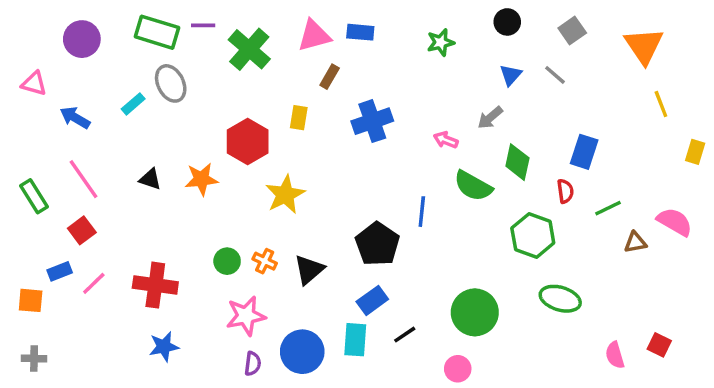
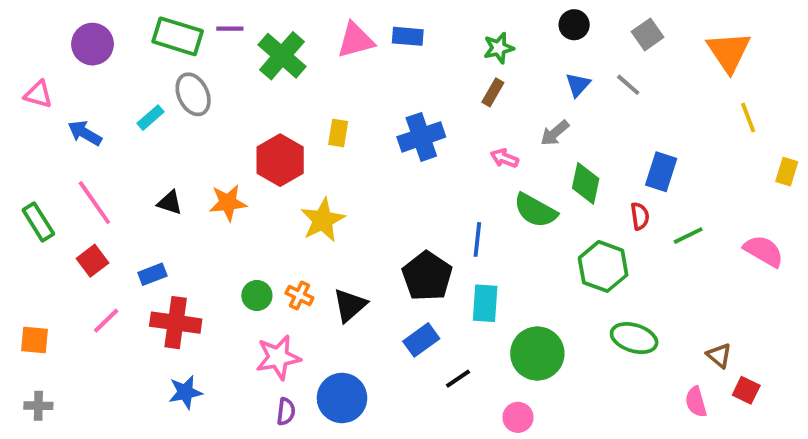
brown rectangle: (330, 77) -> (493, 92), moved
brown triangle: (635, 242) -> (719, 355), moved, turned 50
blue rectangle: (60, 271) -> (152, 274), moved
cyan rectangle: (355, 340) -> (485, 303), moved

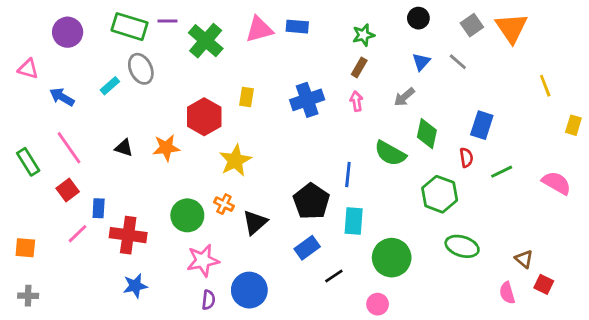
orange triangle: (729, 52) -> (511, 28), moved
pink arrow: (504, 158) -> (356, 101), moved, turned 60
blue rectangle: (152, 274) -> (99, 208), moved, turned -66
green circle: (257, 295) -> (187, 215), size x1.5
orange cross: (299, 295) -> (224, 204), moved

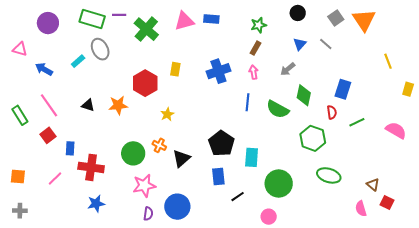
yellow star: (235, 160) -> (167, 114), size x0.6
blue line: (348, 174) -> (248, 102), moved
pink line: (77, 234) -> (55, 178), moved
blue rectangle: (307, 248) -> (218, 176), turned -60

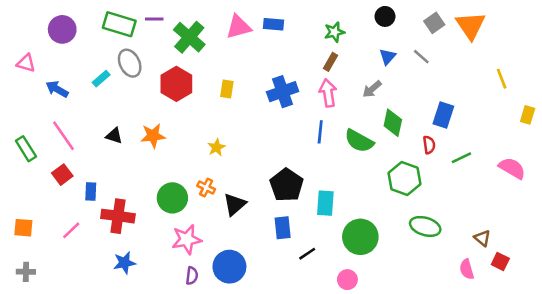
pink arrow: (254, 72) -> (328, 93), size x1.5
red hexagon: (145, 83) -> (176, 84), moved

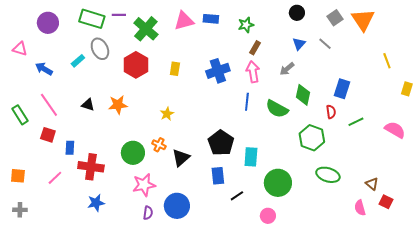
green star: (334, 32) -> (246, 25), moved
red square: (62, 175) -> (48, 135), turned -35

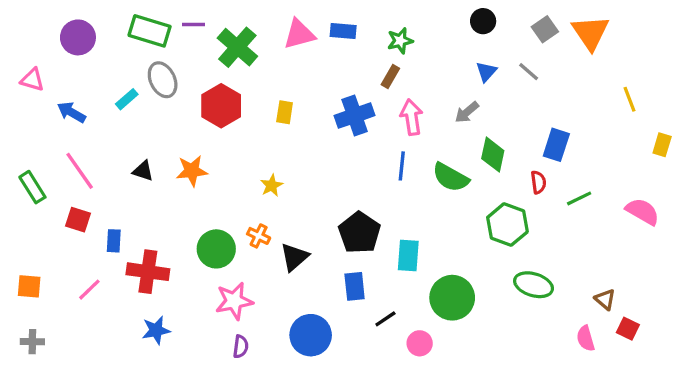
brown rectangle: (255, 48) -> (390, 76), moved
blue circle: (177, 206) -> (311, 335), moved
pink circle: (268, 216) -> (420, 343), moved

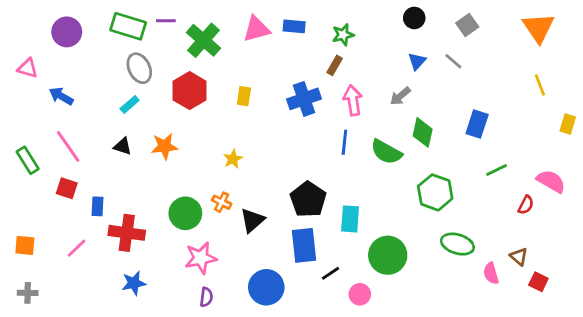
orange triangle: (590, 33) -> (538, 28), moved
cyan rectangle: (127, 99) -> (130, 104), moved
red semicircle: (538, 182) -> (526, 205), moved, turned 36
blue rectangle: (355, 286) -> (304, 245), size x1.4
pink semicircle: (586, 338) -> (491, 273), moved

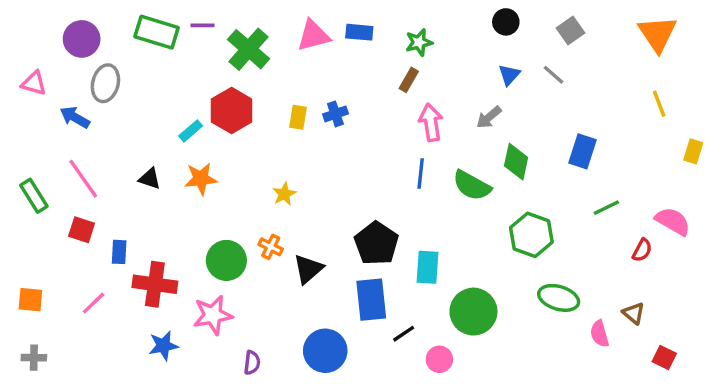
gray ellipse: (139, 68) -> (105, 83), moved, turned 40
blue cross: (304, 99) -> (335, 114), moved, size x0.6
cyan rectangle: (130, 104) -> (191, 131), moved
pink star: (201, 258) -> (213, 315), moved
red square: (538, 282) -> (664, 358), moved

